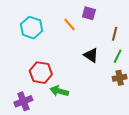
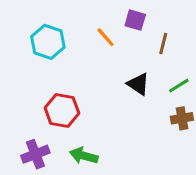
brown line: (115, 34) -> (163, 43), moved
green line: (118, 56) -> (179, 86), turned 32
green arrow: (59, 91) -> (84, 156), moved

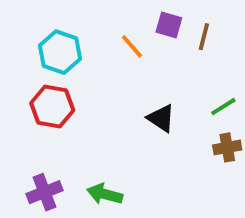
brown line: (163, 43) -> (204, 37), moved
black triangle: (138, 84) -> (161, 118), moved
red hexagon: (62, 111) -> (52, 107), moved

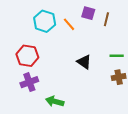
cyan hexagon: (60, 52) -> (45, 21), moved
green line: (223, 107) -> (117, 56), turned 32
purple cross: (44, 192) -> (29, 82), moved

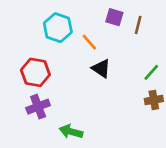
orange line: (69, 24) -> (89, 42), moved
green line: (117, 56) -> (151, 72), turned -48
black triangle: (84, 62) -> (101, 68), moved

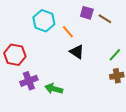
brown line: (138, 25) -> (105, 19), turned -72
red hexagon: (35, 72) -> (15, 55), moved
green arrow: (71, 132) -> (54, 89), moved

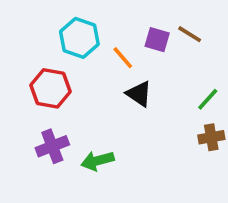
purple square: (87, 13) -> (157, 40), moved
red hexagon: (15, 55) -> (50, 88), moved
green arrow: (54, 89) -> (97, 161), turned -30

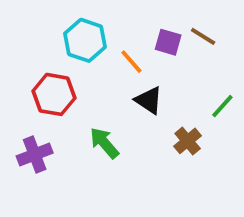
brown cross: (211, 137) -> (188, 141), moved, turned -30
purple cross: (52, 146) -> (35, 154), moved
green arrow: (97, 161) -> (104, 143), moved, turned 64

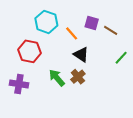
brown line: (203, 36) -> (111, 30), moved
brown cross: (188, 141) -> (78, 77), moved
purple cross: (35, 154) -> (19, 84), turned 30

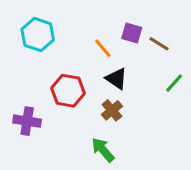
cyan hexagon: (46, 22) -> (38, 35), moved
red hexagon: (29, 51) -> (68, 91), moved
green arrow: (57, 78) -> (103, 150), moved

